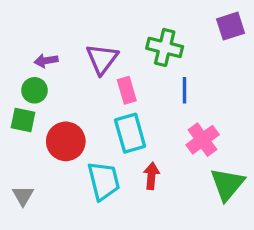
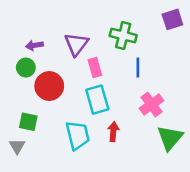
green square: (23, 120) -> (28, 122), moved
red circle: (66, 141) -> (49, 86), moved

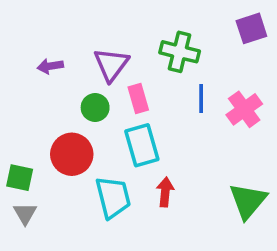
green circle: (26, 68) -> (95, 108), moved
red circle: (49, 86) -> (72, 154), moved
pink cross: (151, 104) -> (244, 109), moved
green square: (28, 122) -> (20, 178), moved

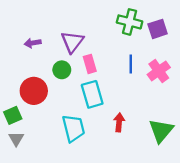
purple square: (251, 28) -> (158, 29), moved
green cross: (180, 52) -> (130, 22), moved
red circle: (72, 154) -> (34, 91), moved
green square: (20, 178) -> (13, 115), turned -36
red arrow: (165, 192) -> (119, 122), moved

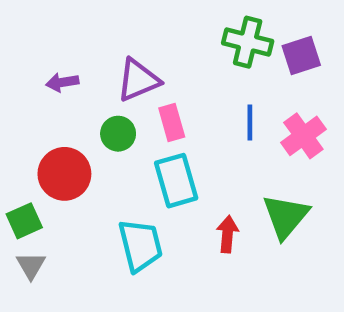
purple triangle: (72, 42) -> (138, 80), turned 30
green triangle: (161, 131) -> (286, 216), moved

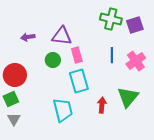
purple triangle: (138, 80) -> (62, 36), turned 30
red circle: (64, 174) -> (15, 75), moved

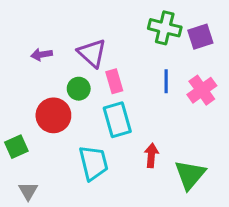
purple triangle: (62, 36) -> (92, 53), turned 35
red circle: (15, 75) -> (53, 115), moved
green triangle: (128, 97) -> (190, 175), moved
gray triangle: (14, 119) -> (28, 191), moved

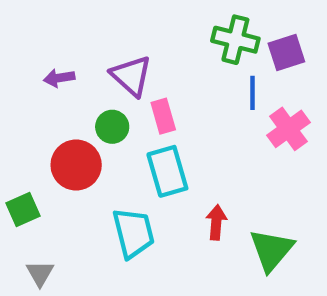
blue line: (166, 81) -> (252, 93), moved

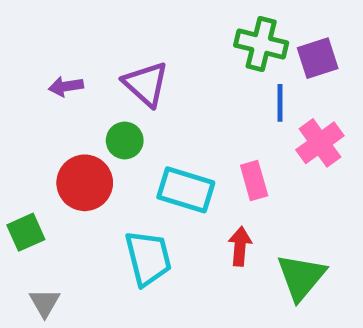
pink rectangle: (163, 116) -> (254, 180), moved
cyan rectangle: (167, 171) -> (186, 190), turned -57

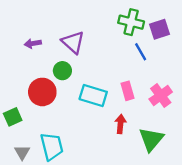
blue line: (280, 103) -> (141, 52), turned -30
pink cross: (320, 143) -> (161, 96), moved
cyan trapezoid: (148, 258) -> (52, 146), moved

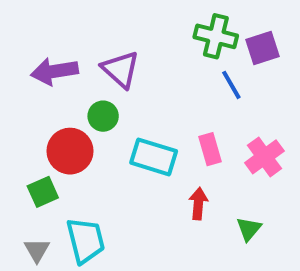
purple arrow: (33, 43) -> (54, 71), size x1.6
green square: (13, 117) -> (43, 192), moved
green triangle: (151, 139) -> (249, 229), size x0.6

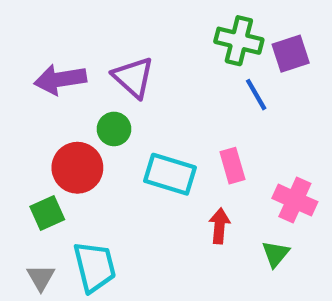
pink cross: (264, 157) -> (295, 200), moved, turned -30

